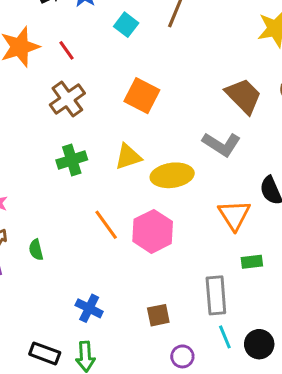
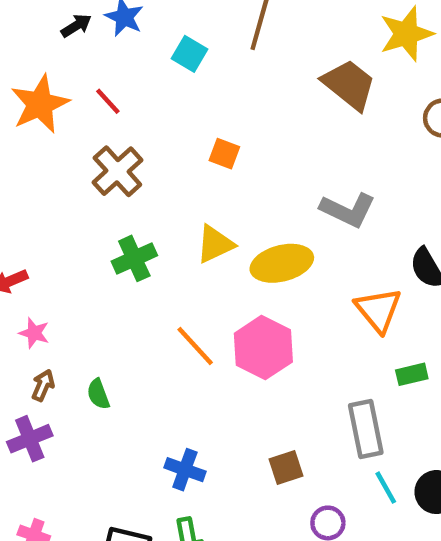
orange square: (142, 96) -> (224, 154), size x0.6
brown trapezoid: (243, 96) -> (349, 85), moved

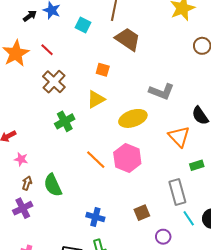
brown trapezoid: (349, 85) -> (128, 39), moved
yellow triangle: (215, 244) -> (96, 99), moved
green semicircle: (98, 394) -> (53, 185), size x1.6

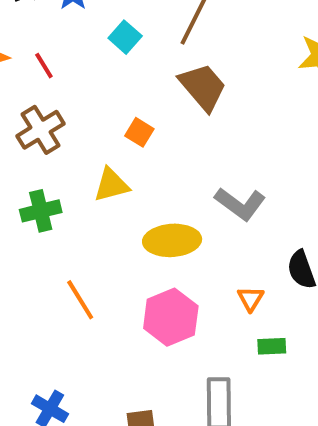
orange triangle: (179, 137) -> (251, 299), size x0.6
pink hexagon: (127, 158) -> (171, 317), moved
green rectangle: (197, 165) -> (272, 346), moved

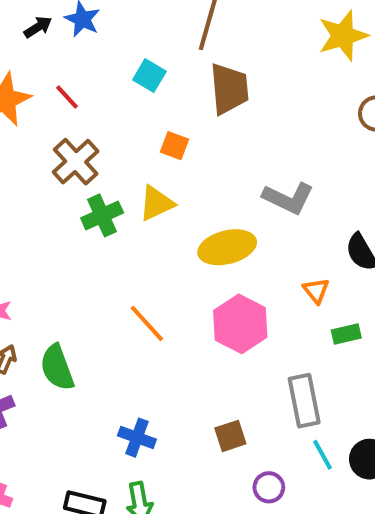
cyan square: (125, 37) -> (149, 76), moved
brown trapezoid: (203, 87) -> (229, 89), turned 46
green cross: (41, 211) -> (102, 215), moved

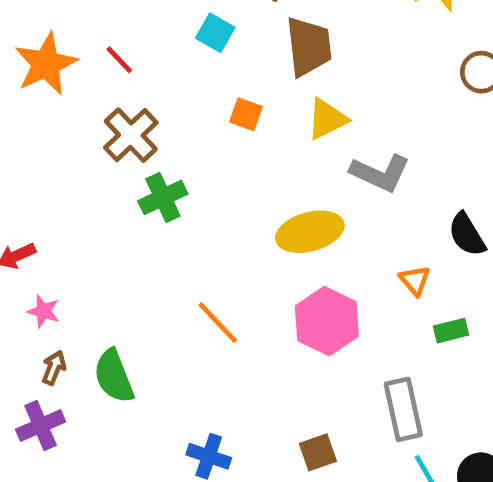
yellow triangle: (156, 203) -> (327, 119), moved

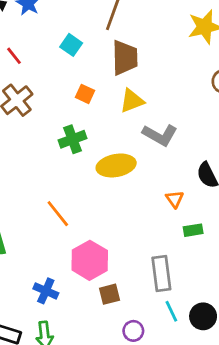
green cross: (163, 197) -> (73, 139), moved
pink hexagon: (327, 321) -> (90, 260), moved

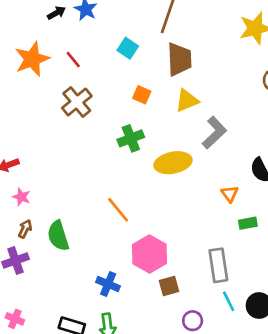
gray L-shape: (160, 135) -> (214, 133), turned -72

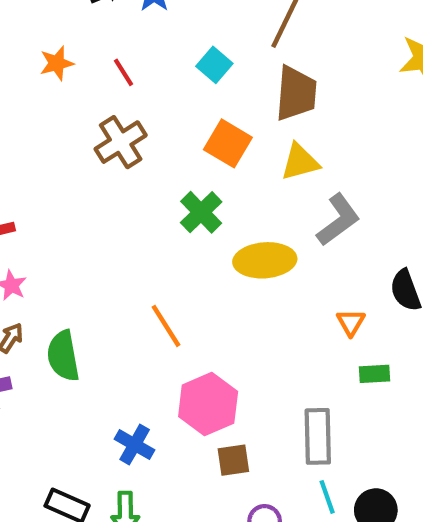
orange star: (32, 59) -> (57, 63), size x0.6
orange square: (142, 95) -> (228, 143), size x1.5
green cross: (131, 138) -> (201, 212), turned -30

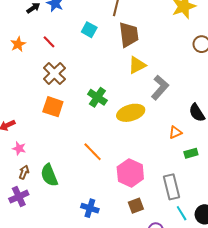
orange square: (228, 143) -> (53, 107), moved
orange triangle: (351, 322) -> (175, 132), turned 48
pink hexagon: (208, 404) -> (130, 173), moved

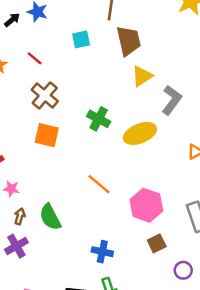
cyan square: (89, 30) -> (81, 39), turned -35

